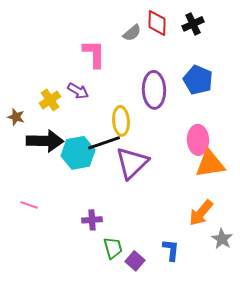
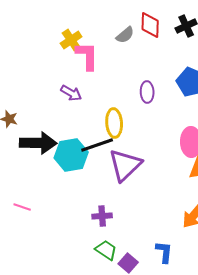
purple ellipse: (154, 90) -> (147, 92), size x0.6
yellow cross: (50, 100) -> (71, 40), moved
purple cross: (92, 220) -> (102, 216), moved
green trapezoid: (113, 248) -> (106, 250), turned -40

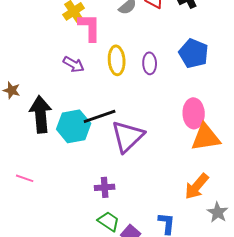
yellow ellipse: (114, 123) -> (117, 60), moved
black arrow: (38, 143) -> (41, 114), turned -96

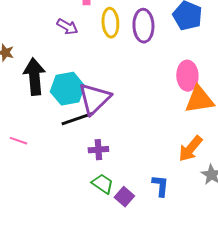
purple ellipse: (150, 63) -> (143, 26), size x1.5
black line: (100, 116) -> (77, 119), moved
purple triangle: (128, 136) -> (94, 99), moved

